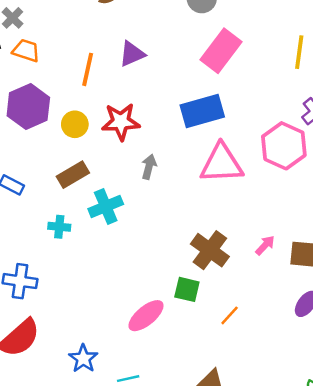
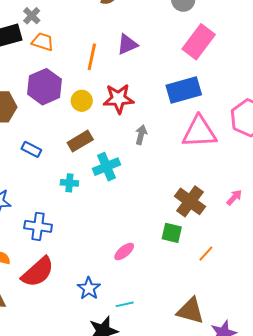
pink ellipse: (146, 316) -> (124, 252), moved, size x0.7

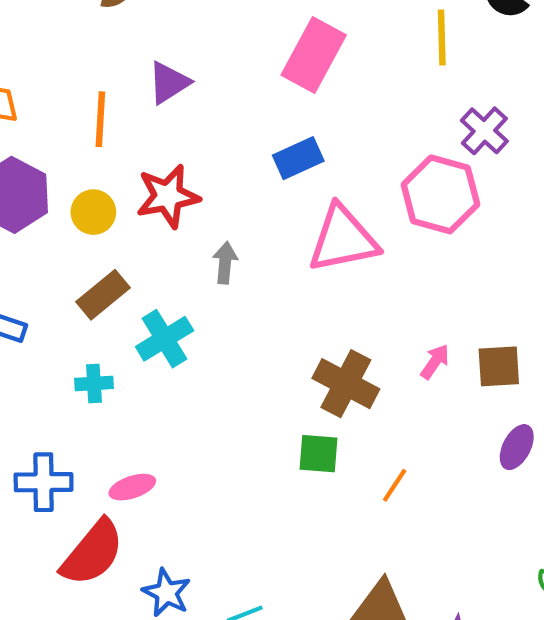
blue rectangle: (184, 90) -> (298, 158), size x0.7
pink ellipse: (124, 252) -> (132, 487), moved, turned 30
red semicircle: (38, 272) -> (92, 553), moved

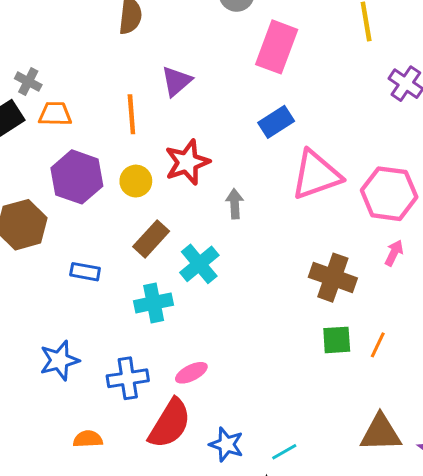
pink hexagon: (440, 194) -> (389, 194), moved
cyan cross: (94, 383) -> (154, 303), size x1.4
green square: (318, 454) -> (337, 340), moved

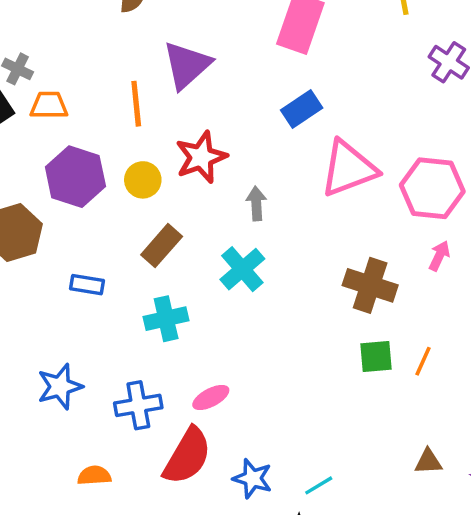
purple triangle: (176, 81) -> (187, 65), size x1.4
cyan cross: (199, 264) -> (242, 269), moved
brown triangle: (381, 433) -> (428, 462), size x0.6

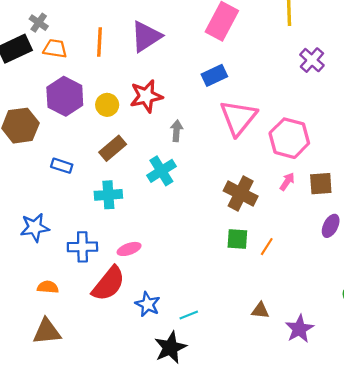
orange line: (136, 104) -> (99, 42), moved
pink triangle: (349, 169) -> (238, 118), turned -39

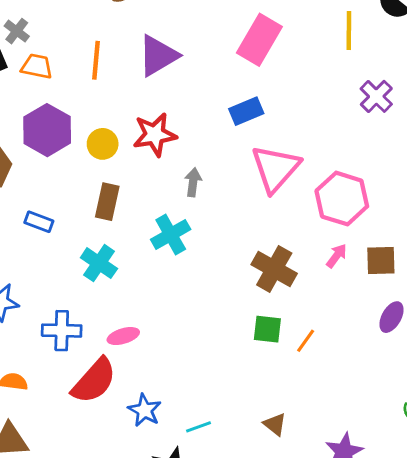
brown rectangle: (113, 148) -> (107, 202), turned -40
cyan cross: (108, 195) -> (99, 263), turned 36
brown triangle: (260, 311) -> (275, 424), moved, turned 30

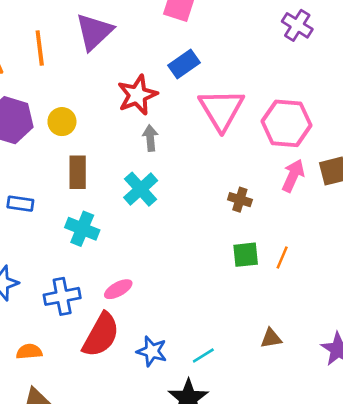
red star: (155, 135) -> (137, 95), moved
pink arrow: (337, 256) -> (293, 176), size x1.4
brown cross: (274, 269) -> (240, 200), size x0.6
brown triangle: (275, 424) -> (271, 338), turned -35

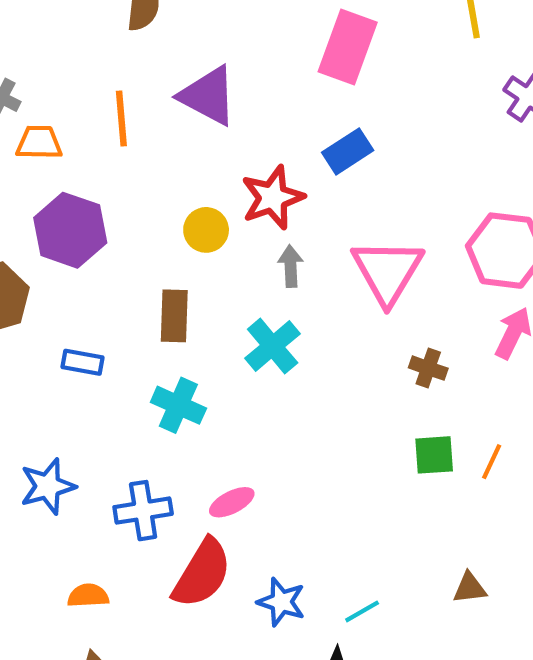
purple triangle: (94, 32) -> (208, 96), turned -51
pink triangle: (221, 109) -> (387, 271), moved
yellow circle: (62, 122) -> (206, 230), moved

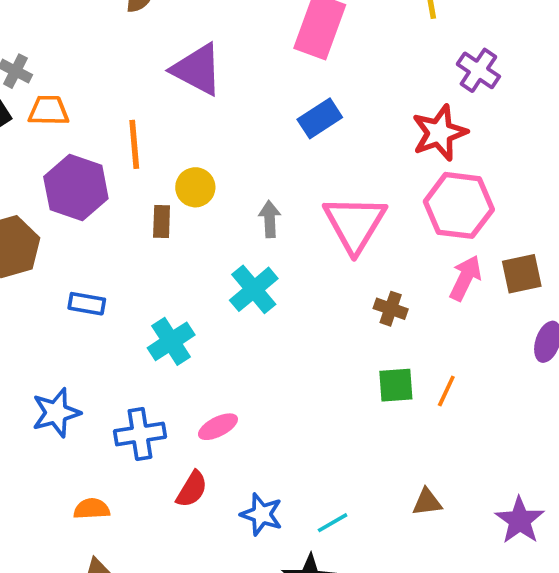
orange line: (121, 118) -> (134, 144), moved
red star: (273, 198) -> (439, 133), moved
brown rectangle: (174, 316) -> (162, 221), moved, size x0.7
cyan cross: (178, 405) -> (171, 341), turned 33
red semicircle: (202, 573) -> (192, 489), size x0.6

